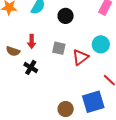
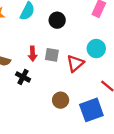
red arrow: (32, 41) -> (33, 54), moved
brown circle: (66, 109) -> (61, 100), moved

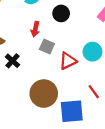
red arrow: (33, 54) -> (35, 29), moved
brown circle: (61, 100) -> (44, 94), size x1.6

